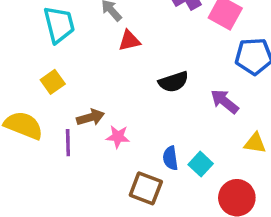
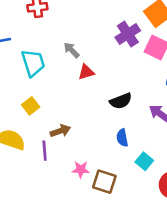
pink star: (118, 137) -> (81, 170), moved
blue semicircle: (170, 158) -> (122, 138), moved

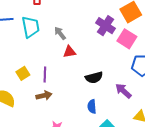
purple cross: (128, 34) -> (106, 26), turned -30
cyan trapezoid: (33, 63) -> (31, 27), moved
purple line: (45, 151) -> (45, 74), moved

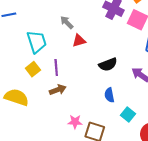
cyan trapezoid: (31, 27) -> (37, 42), moved

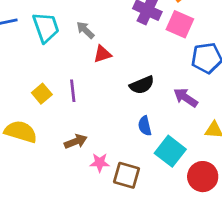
cyan trapezoid: (37, 42) -> (46, 27), moved
brown arrow: (58, 90) -> (76, 141), moved
cyan square: (128, 115) -> (170, 151), size x1.5

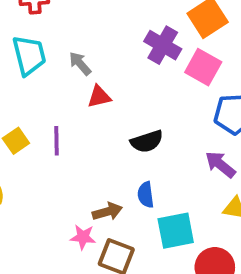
purple arrow: (186, 98) -> (220, 165), moved
brown arrow: (76, 141) -> (107, 212), moved
cyan square: (170, 151) -> (176, 231), turned 36

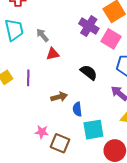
black semicircle: (147, 141) -> (89, 72), moved, turned -126
brown arrow: (107, 212) -> (59, 97), moved

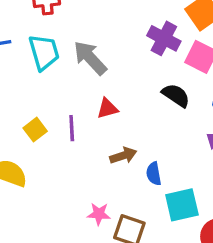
gray arrow: (42, 35) -> (90, 58), size x1.6
red triangle: (53, 54) -> (107, 108), moved
black semicircle: (89, 72) -> (176, 95), moved

